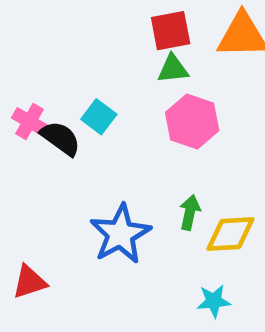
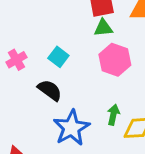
pink cross: (29, 122) -> (16, 60), turned 30
black semicircle: (61, 138) -> (50, 90), moved

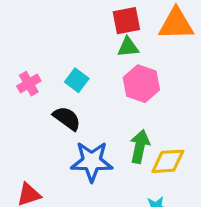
green arrow: (113, 115) -> (140, 146), size x1.4
blue star: (71, 128) -> (92, 161), turned 30

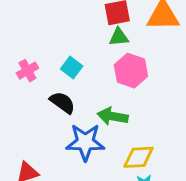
green arrow: (140, 146) -> (113, 116), moved, turned -92
yellow diamond: (168, 161) -> (139, 157), moved

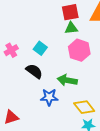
blue star: (85, 142) -> (49, 97), size x0.7
yellow diamond: (139, 157) -> (84, 107), turned 55

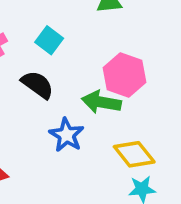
pink hexagon: (79, 50) -> (125, 75), moved
blue star: (49, 97) -> (67, 135), turned 30

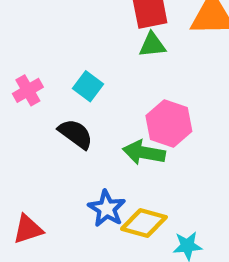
blue star: (67, 135) -> (107, 209), moved
yellow diamond: (134, 154) -> (144, 223), moved, turned -36

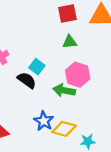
green triangle: (152, 45) -> (70, 42), moved
cyan square: (88, 86) -> (37, 67), moved

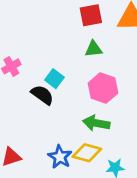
green arrow: (64, 90) -> (96, 123), moved
blue star: (44, 121) -> (60, 157), moved

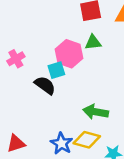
cyan square: (54, 79) -> (56, 70), turned 36
pink hexagon: (103, 88) -> (69, 54), moved

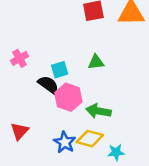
green triangle: (93, 42) -> (96, 62), moved
pink hexagon: (69, 54) -> (68, 97), moved
red triangle: (16, 143) -> (20, 131), moved, turned -30

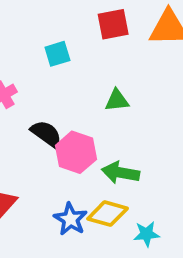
cyan square: (60, 70) -> (57, 54), moved

